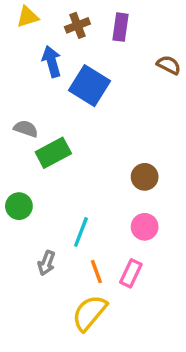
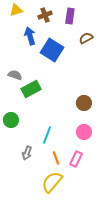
brown semicircle: (169, 65) -> (86, 38), moved, turned -56

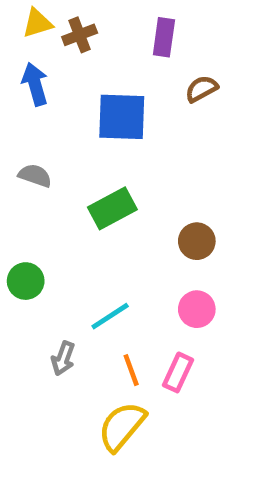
brown cross: (45, 15) -> (80, 35), moved
blue arrow: (30, 36) -> (35, 84), moved
blue square: (52, 50) -> (122, 117), turned -30
green rectangle: (31, 89) -> (112, 208), moved
cyan line: (47, 135) -> (110, 316), turned 36

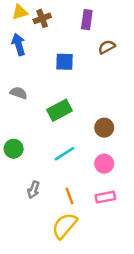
blue square: (122, 117) -> (64, 62), size x0.7
cyan line: (110, 316) -> (64, 154), moved
pink rectangle: (178, 372) -> (105, 197), moved, turned 54

